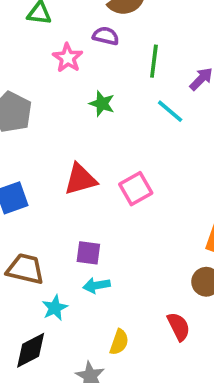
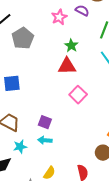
red triangle: (80, 179) -> (67, 66), moved
pink square: (136, 189) -> (78, 95), turned -30

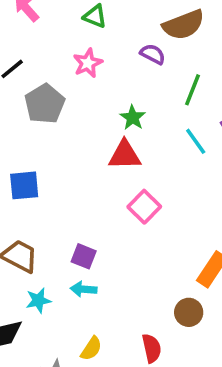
pink star: (59, 17) -> (88, 63), moved

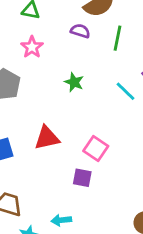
green line: (192, 90) -> (118, 38), moved
red triangle: (125, 155) -> (47, 138), moved
purple square: (84, 256) -> (82, 178), moved

